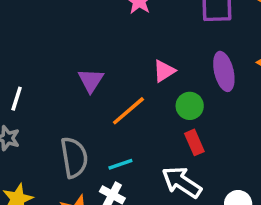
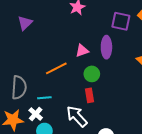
purple ellipse: (224, 71) -> (106, 47), moved
purple triangle: (91, 80) -> (25, 23), moved

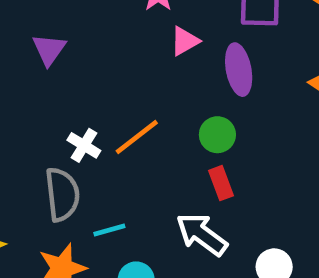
pink triangle: (82, 51) -> (185, 41), moved
cyan line: (44, 98) -> (109, 230), moved
white cross: (36, 114) -> (84, 145), moved

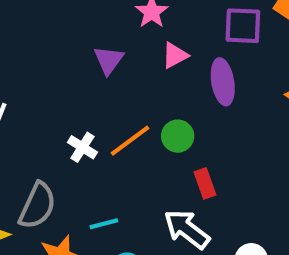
purple triangle: (49, 49) -> (109, 60), moved
green circle: (217, 135) -> (178, 136), moved
gray semicircle: (62, 194) -> (37, 206), moved, turned 30

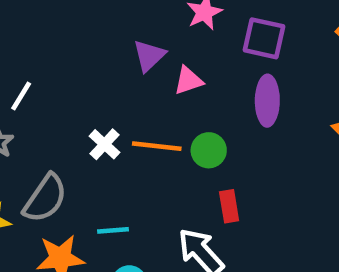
purple square: (243, 26) -> (264, 38), moved
pink triangle: (175, 55) -> (188, 81), moved
orange line: (130, 141) -> (157, 146), turned 33

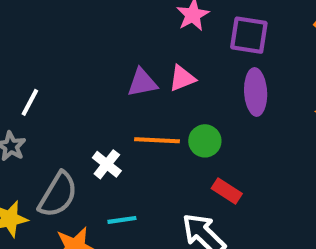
purple triangle: (149, 56) -> (142, 83), moved, turned 36
white cross: (104, 144) -> (107, 164), moved
red rectangle: (229, 206) -> (227, 191), turned -44

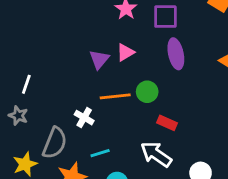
purple triangle: (142, 83) -> (99, 59), turned -30

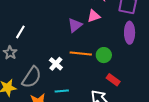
pink triangle: (125, 52) -> (94, 16), moved

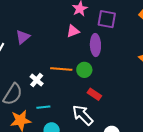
purple triangle: (75, 25) -> (23, 37), moved
purple ellipse: (130, 33) -> (95, 45), moved

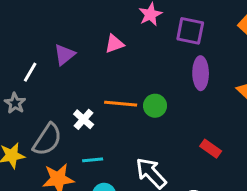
pink triangle: (73, 31) -> (114, 44), moved
purple ellipse: (95, 45) -> (201, 73), moved
red rectangle: (94, 94) -> (211, 149), moved

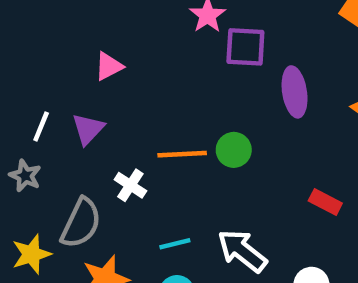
purple square: (190, 31) -> (245, 47), moved
pink triangle: (114, 44) -> (109, 66), moved
purple triangle: (64, 55) -> (88, 129), moved
cyan line: (93, 160) -> (175, 244), moved

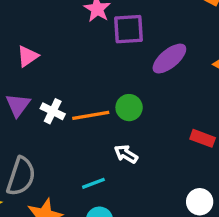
purple ellipse: (295, 92) -> (169, 59), turned 66
white cross: (130, 185) -> (53, 111), moved
white arrow: (242, 251) -> (126, 154), moved, size x0.6

